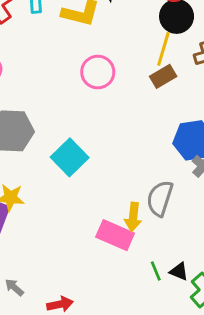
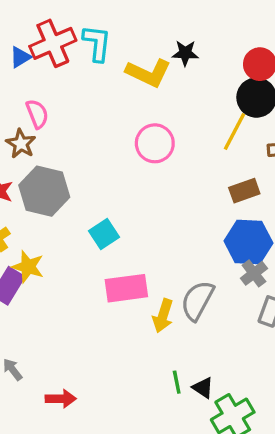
brown rectangle: (163, 76) -> (244, 191), moved
cyan square: (70, 157) -> (104, 234), size x0.7
pink rectangle: (115, 235) -> (126, 288), moved, turned -42

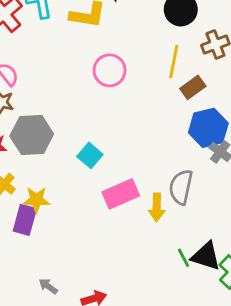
yellow line: (235, 132) -> (174, 62), moved
black triangle: (203, 388) -> (206, 256), size x1.6

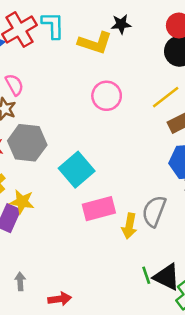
yellow line: (174, 62) -> (166, 97), turned 32
cyan square: (90, 155) -> (77, 170), size x1.5
gray arrow: (48, 286) -> (20, 281), turned 42

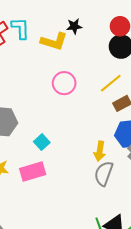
cyan square: (77, 170) -> (42, 142), size x0.6
pink rectangle: (99, 209) -> (33, 171), moved
yellow arrow: (129, 226) -> (100, 151), moved

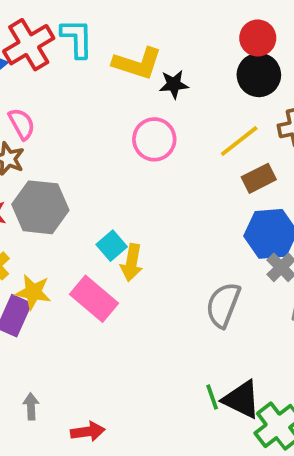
black star: (74, 26) -> (174, 84), moved
yellow arrow: (100, 151) -> (132, 263), moved
pink rectangle: (33, 171) -> (94, 299), turned 55

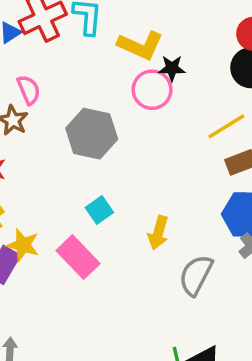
pink circle: (154, 139) -> (152, 90), moved
gray hexagon: (40, 207) -> (92, 134), moved
yellow arrow: (132, 263) -> (158, 233), moved

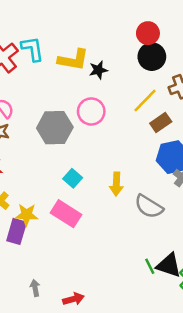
pink circle: (152, 90) -> (91, 111), moved
gray semicircle: (196, 275) -> (149, 207), turned -72

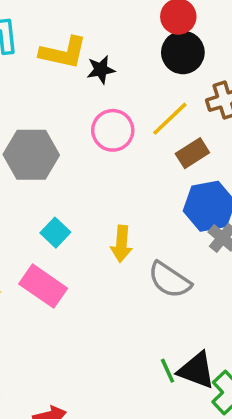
pink circle: (91, 111) -> (113, 130), moved

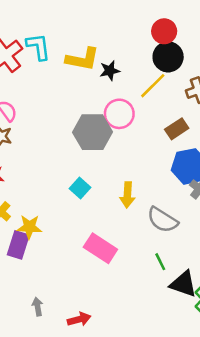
yellow line: (170, 119) -> (153, 86), moved
gray hexagon: (31, 155) -> (93, 132), moved
pink rectangle: (43, 286) -> (100, 248), moved
green line: (167, 371) -> (160, 262), moved

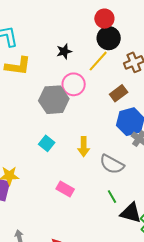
yellow L-shape: (83, 59) -> (18, 66), moved
pink rectangle: (100, 248) -> (65, 189), size x0.7

